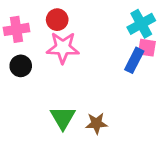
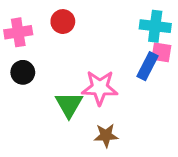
cyan cross: (141, 24) -> (155, 26), turned 36
pink star: (63, 48) -> (100, 88), moved
green triangle: (63, 118) -> (69, 105), moved

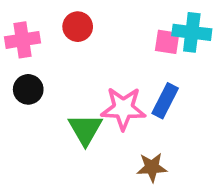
pink square: (161, 52) -> (167, 42), moved
blue rectangle: (148, 66) -> (165, 101), moved
brown star: (106, 135) -> (152, 167), moved

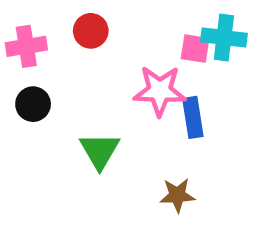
blue rectangle: (165, 101) -> (193, 117), turned -36
pink star: (123, 108) -> (160, 91), moved

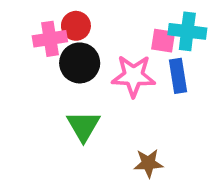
pink cross: (26, 46) -> (50, 39), moved
black circle: (33, 104) -> (80, 63), moved, size x1.4
blue rectangle: (193, 117) -> (178, 76), moved

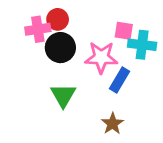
cyan cross: (187, 31) -> (142, 45), moved
blue rectangle: (178, 76) -> (120, 80), moved, turned 40
brown star: (148, 163) -> (112, 124), turned -30

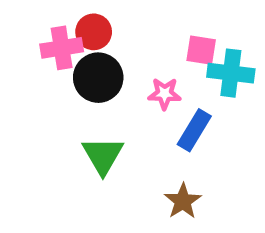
pink star: (101, 57) -> (165, 94), size x0.6

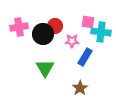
red circle: (94, 32) -> (55, 26), moved
pink cross: (62, 48) -> (19, 27), moved

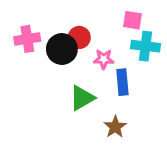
pink square: (88, 22) -> (132, 20), moved
blue rectangle: (85, 57) -> (122, 82), turned -36
green triangle: (45, 68) -> (82, 98), moved, turned 30

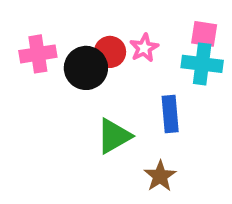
pink square: (132, 20) -> (204, 34), moved
pink star: (104, 59) -> (144, 48), moved, turned -30

